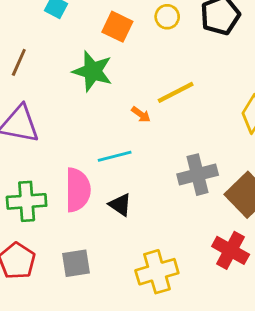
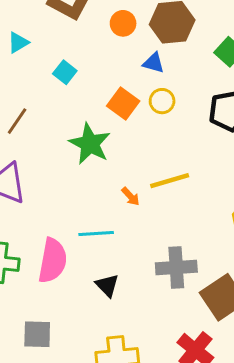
yellow circle: (167, 17) -> (162, 101), moved
black triangle: (120, 205) -> (107, 285), moved

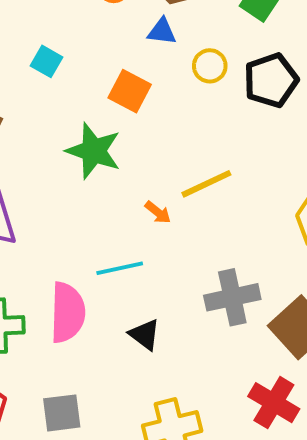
yellow circle: (162, 101) -> (210, 66), moved

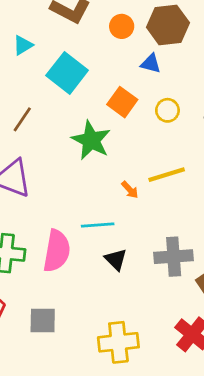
cyan square: (47, 61) -> (67, 73), size x1.8
yellow circle: (210, 66) -> (167, 110), moved
black triangle: (145, 335) -> (116, 259), moved

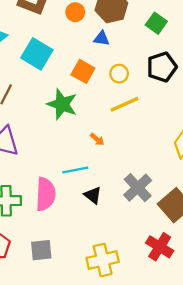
yellow line: (167, 175) -> (125, 104), moved
gray cross: (174, 257) -> (138, 188), turned -32

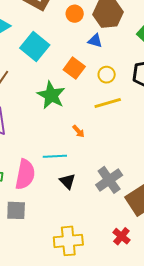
red cross: (160, 247) -> (121, 236), size x0.7
gray square: (41, 250) -> (16, 210), moved

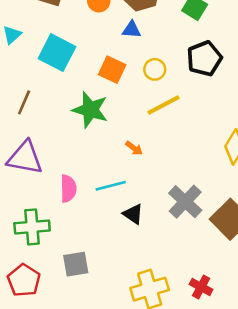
pink semicircle: (25, 174) -> (68, 189), moved, size x0.7
red cross: (121, 236) -> (201, 287), moved

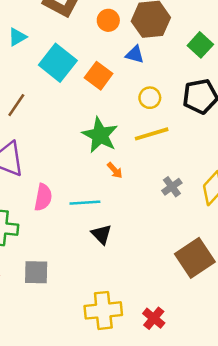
orange square: (112, 70) -> (99, 76), moved
green star: (90, 110) -> (100, 135), moved
gray cross: (185, 202) -> (172, 187), moved, size x0.6

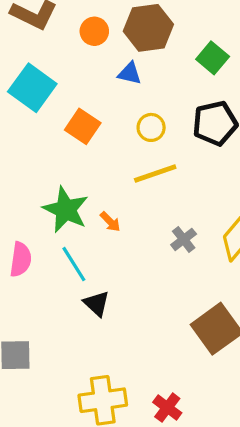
orange square: (99, 76) -> (83, 126), moved
green star: (100, 135) -> (66, 210), moved
cyan line: (85, 203) -> (74, 264), turned 64

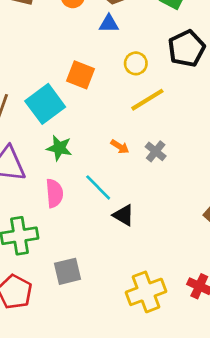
cyan square: (32, 88) -> (45, 104), moved, turned 30
green star: (66, 210) -> (59, 148), moved, size x0.7
gray cross: (184, 239) -> (156, 151), moved

